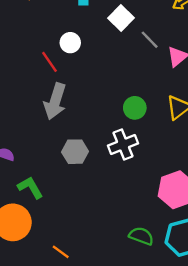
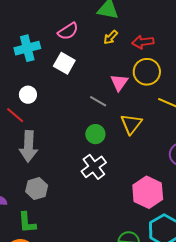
gray line: (150, 40) -> (98, 101), moved
gray hexagon: (75, 152) -> (37, 189), moved
green L-shape: (30, 187) -> (27, 223), turned -140

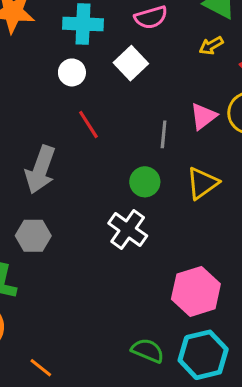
white circle: (28, 95) -> (72, 72), moved
gray line: (98, 101) -> (164, 134), turned 48
red line: (15, 115) -> (88, 125), moved
white cross: (94, 167) -> (128, 229), turned -35

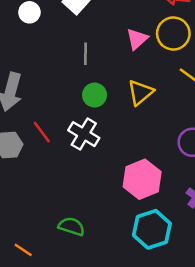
red line: (88, 125) -> (42, 132), moved
gray line: (164, 134) -> (86, 54), moved
green semicircle: (148, 351) -> (72, 226), moved

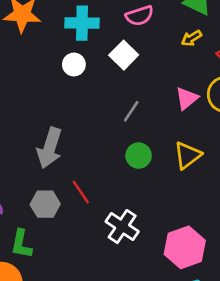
gray line: (86, 54) -> (131, 111), turned 30
white cross: (84, 134) -> (122, 227), moved

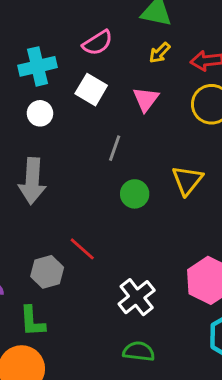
pink triangle: (187, 98) -> (146, 99), moved
gray arrow: (50, 148) -> (32, 181), moved
white cross: (122, 227) -> (137, 297), moved, turned 32

